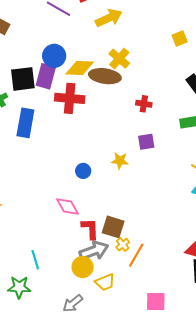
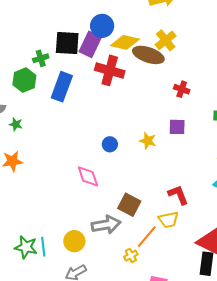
red L-shape: (90, 229) -> (178, 195), moved, turned -30
yellow cross: (123, 245) -> (131, 256), moved
cyan line: (35, 260) -> (43, 247), moved
yellow circle: (83, 267) -> (74, 241), moved
yellow trapezoid: (105, 282) -> (168, 220), moved

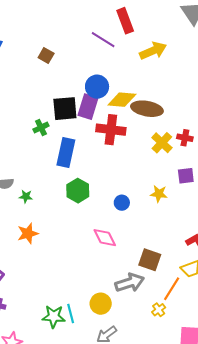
yellow cross: (166, 40) -> (162, 143), moved
green hexagon: (24, 80) -> (78, 191), moved

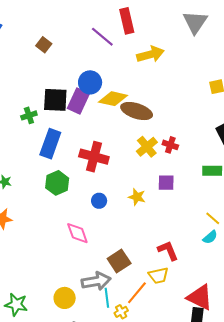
red cross: (111, 130) -> (94, 157), moved
brown square: (150, 260) -> (119, 261), turned 30
cyan line: (71, 314) -> (107, 298), moved

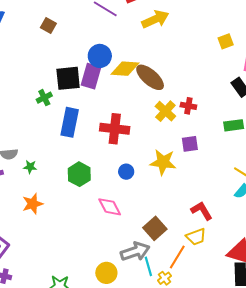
brown ellipse: (137, 111) -> (150, 77), turned 32
green hexagon: (57, 183) -> (79, 174), moved
yellow star: (137, 197) -> (163, 162), size x1.5

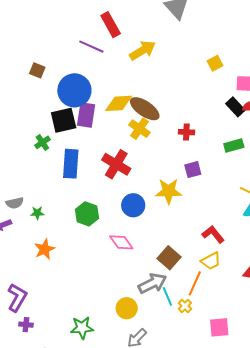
blue circle: (100, 56) -> (74, 90), moved, size x1.4
yellow cross: (165, 111) -> (139, 129), moved
red cross: (115, 129) -> (116, 164), turned 32
blue circle: (126, 172) -> (133, 205), size x1.5

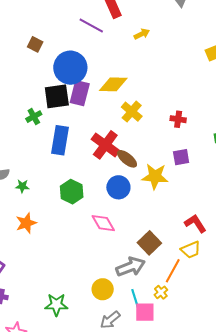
yellow arrow: (142, 50) -> (142, 34), size x0.6
brown ellipse: (145, 109) -> (127, 159), moved, size x0.7
cyan line: (167, 296) -> (135, 299), moved
pink square: (219, 327) -> (145, 312), moved

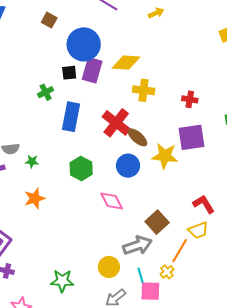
black square: (57, 96) -> (69, 73), size x0.6
yellow cross: (132, 112) -> (144, 90), turned -35
purple square: (181, 157) -> (191, 137), size x1.6

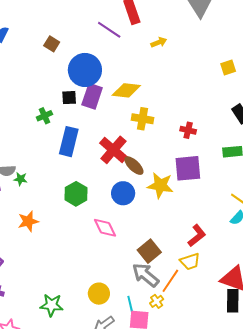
green star: (32, 161) -> (20, 179), moved
red L-shape: (204, 204) -> (197, 236), turned 80
gray arrow: (138, 245) -> (146, 275), moved, turned -124

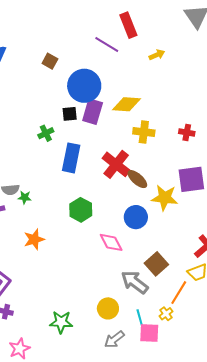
red cross: (188, 130) -> (187, 132), moved
blue circle: (123, 193) -> (136, 217), moved
gray arrow: (146, 275) -> (135, 282), moved

